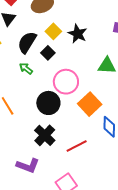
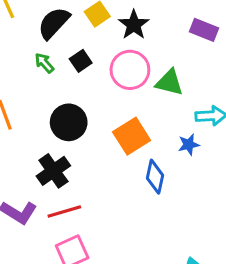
black square: (48, 53) -> (81, 61), moved
pink circle: (66, 82) -> (130, 70), moved
red line: (77, 146) -> (64, 212), moved

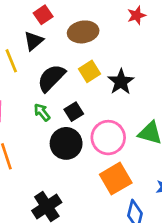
pink circle: (130, 70) -> (108, 138), moved
black circle: (69, 122) -> (66, 143), moved

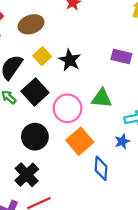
black square: (74, 112) -> (35, 92), size x1.6
black circle: (66, 143) -> (35, 137), moved

